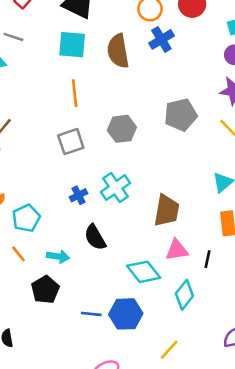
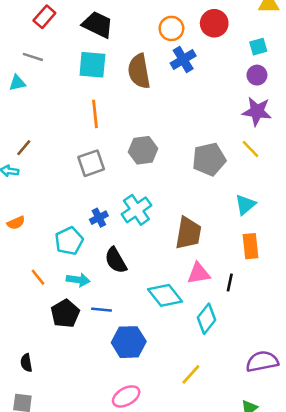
gray pentagon: (181, 115) -> (209, 159), moved
cyan pentagon: (26, 218) -> (69, 241), moved
blue line: (91, 314) -> (101, 310), moved
blue hexagon: (126, 314) -> (129, 342), moved

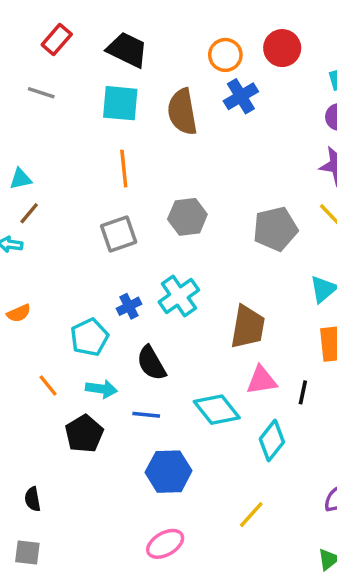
cyan triangle: (17, 83) -> (20, 179), moved
blue line: (101, 310) -> (146, 415), moved

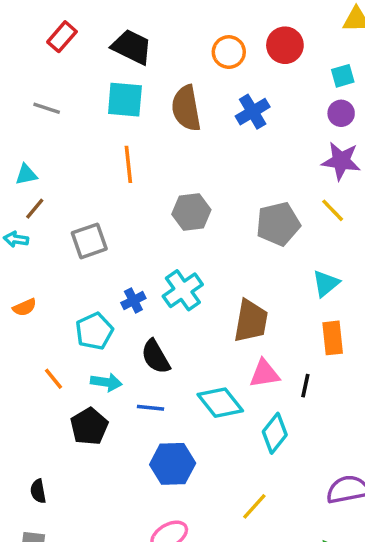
gray line: (41, 93) -> (47, 108), moved
blue cross: (241, 96) -> (253, 112), moved
gray square: (119, 234) -> (89, 241), moved

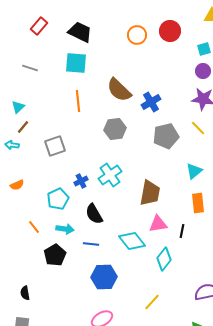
brown semicircle: (186, 108) -> (119, 90), moved, turned -36
blue cross: (253, 112) -> (151, 102), moved
cyan triangle: (26, 175) -> (18, 107), turned -32

